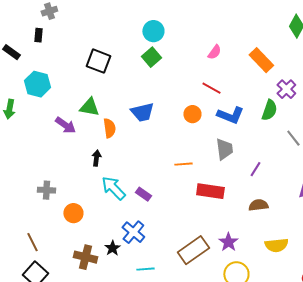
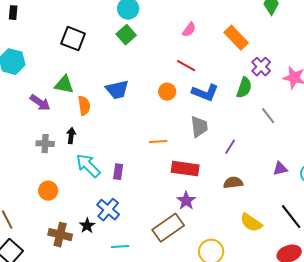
gray cross: (46, 190) -> (45, 144), moved
purple rectangle: (143, 194) -> (118, 172), turned 63
purple star: (228, 242) -> (186, 201), moved
yellow semicircle: (276, 245) -> (251, 223), turned 40

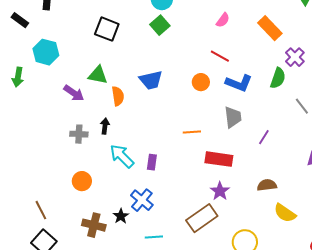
brown semicircle: (233, 183) -> (267, 185), moved

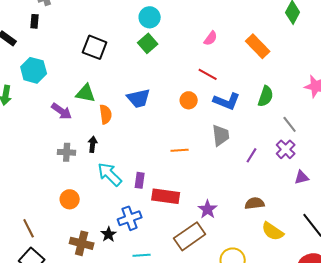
purple cross: (295, 57) -> (286, 149), moved
red rectangle: (219, 159) -> (166, 196), moved
blue cross: (142, 200) -> (130, 218), turned 30

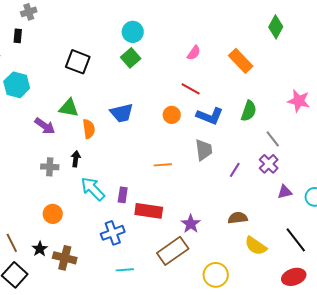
black star: (109, 234) -> (40, 249), moved

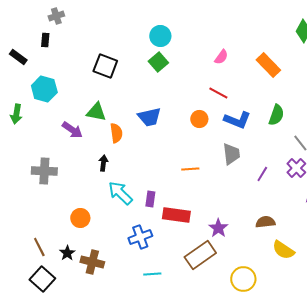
gray cross: (50, 167) -> (44, 171), moved, size x1.4

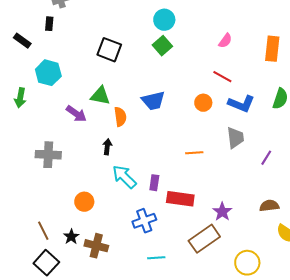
orange rectangle: (268, 65) -> (272, 49), turned 50

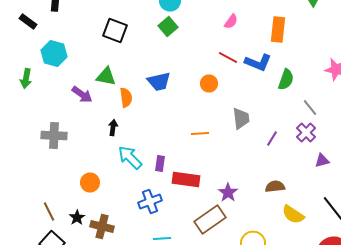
blue L-shape: (241, 104) -> (258, 62), moved

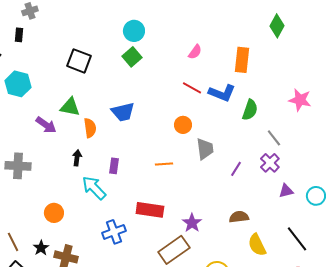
orange circle: (209, 84) -> (183, 125), moved
purple rectangle: (160, 164) -> (114, 166), moved
yellow semicircle: (293, 214) -> (257, 245), turned 30

